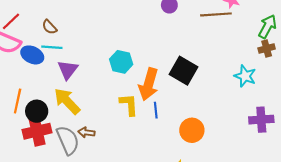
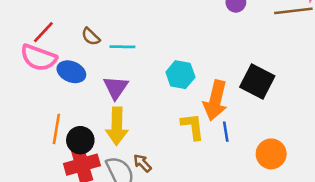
cyan line: (52, 47) -> (122, 47), moved
yellow arrow: (67, 101) -> (117, 126), turned -132
brown arrow: (86, 132) -> (142, 163), turned 42

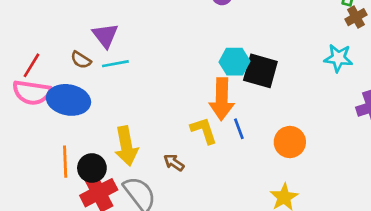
blue ellipse: (71, 72) -> (68, 100), size x1.4
cyan hexagon: (180, 75) -> (234, 62), moved
purple triangle: (116, 88) -> (105, 35), moved
brown arrow: (142, 163) -> (174, 163), moved

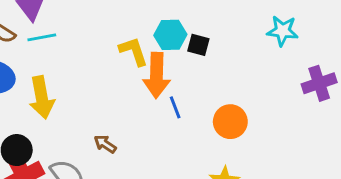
black square: (260, 71) -> (198, 45), size x0.6
yellow L-shape: (204, 130) -> (134, 51), moved
yellow arrow: (126, 146) -> (42, 98), moved

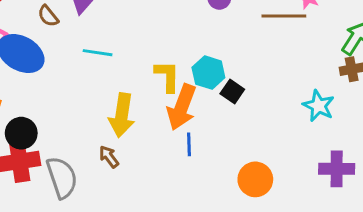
cyan line: (42, 37) -> (98, 53), moved
yellow arrow: (42, 98) -> (122, 115), moved
orange circle: (230, 122) -> (255, 179), moved

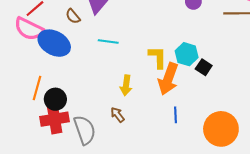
yellow arrow: (122, 115) -> (126, 85), size x0.7
blue line: (189, 144) -> (176, 115), moved
orange circle: (255, 179) -> (221, 129), size x1.4

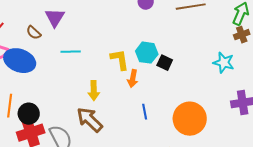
orange arrow: (168, 79) -> (133, 79), size x0.6
brown arrow: (117, 115) -> (90, 120), size x1.8

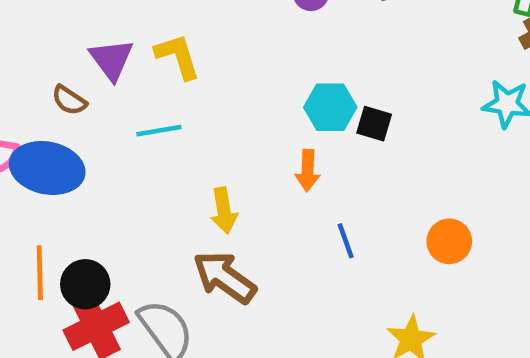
yellow L-shape: (120, 60) -> (178, 56), moved
orange circle: (190, 119) -> (449, 241), size x0.6

